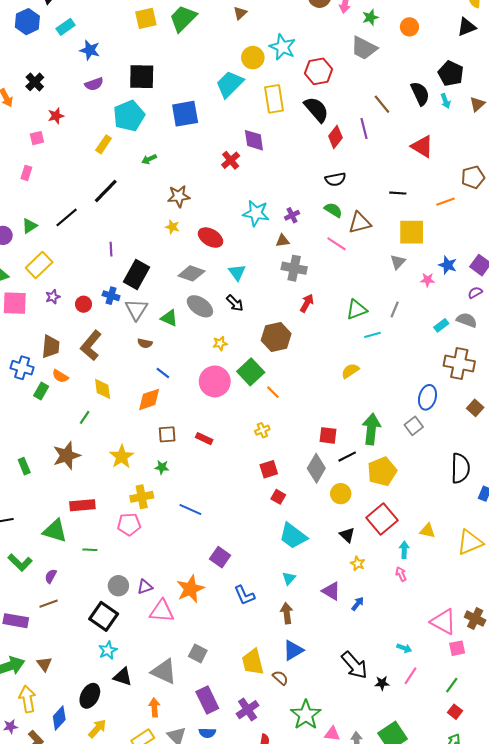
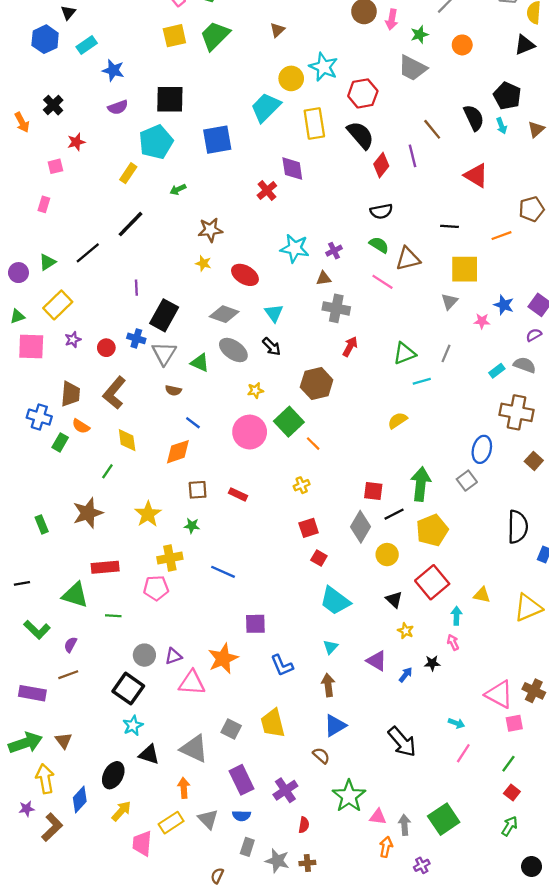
purple square: (220, 557) -> (255, 624), turned -36
yellow trapezoid: (253, 662) -> (273, 723), moved
black star: (382, 683) -> (432, 663), moved

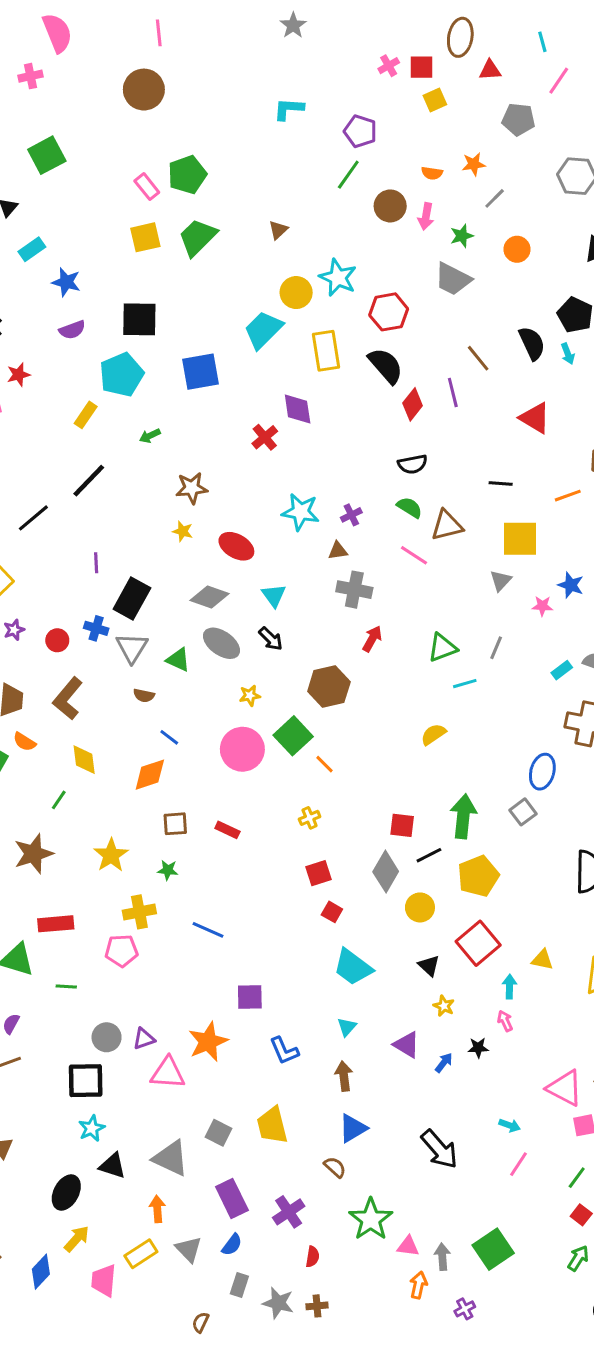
black square: (128, 689) -> (86, 1081), turned -36
blue diamond: (80, 799) -> (41, 1272), moved
blue semicircle: (241, 816) -> (232, 1245), turned -54

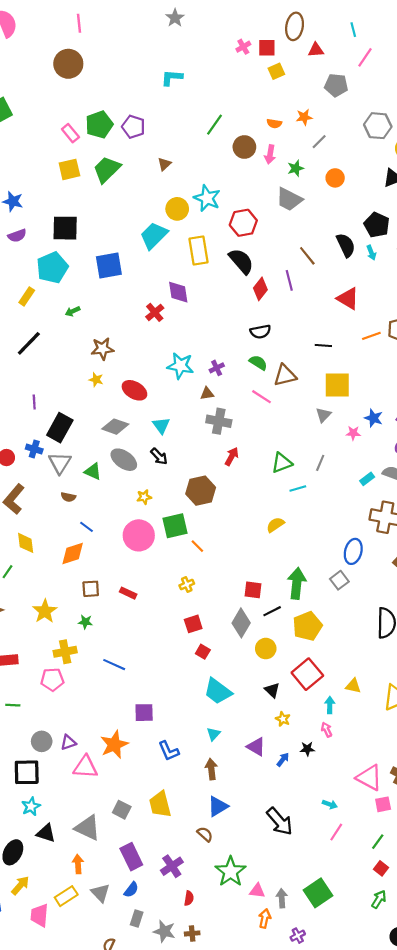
purple pentagon: (360, 131) -> (133, 127), moved
orange line: (568, 496) -> (371, 336), moved
green square: (293, 736) -> (175, 526), turned 30

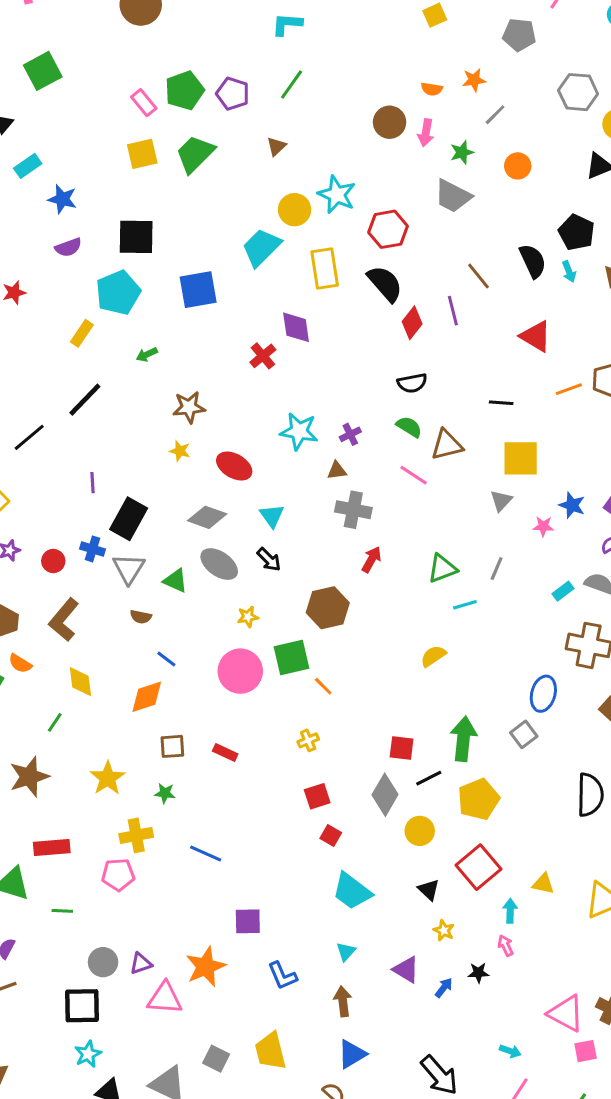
green line: (215, 125) -> (292, 85), moved

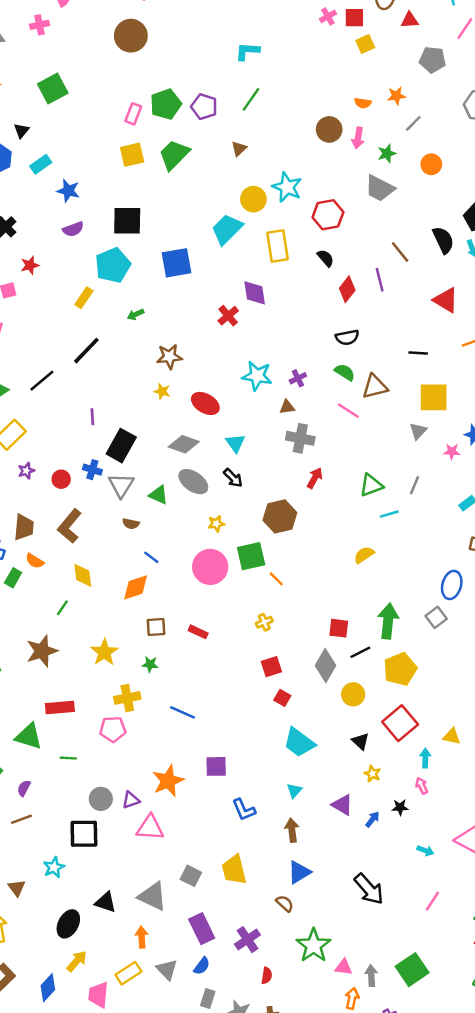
pink rectangle: (144, 103) -> (133, 114), turned 60
black semicircle: (385, 284) -> (326, 258), size x0.6
orange star: (206, 967) -> (168, 781), moved
cyan arrow: (510, 1051) -> (425, 851), moved
cyan star: (88, 1054) -> (54, 867), moved

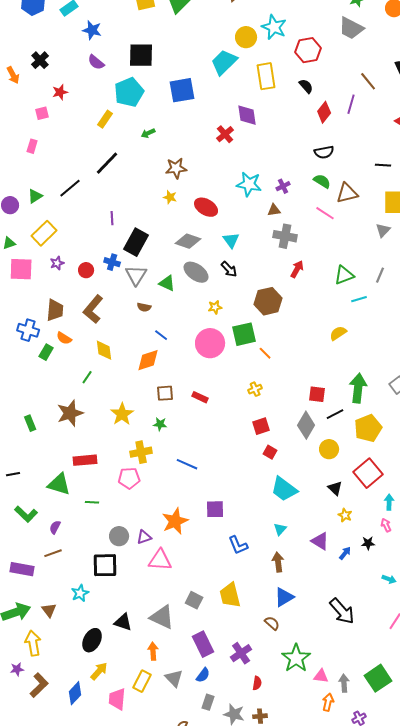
purple semicircle: (73, 229) -> (96, 62), turned 60
purple line: (380, 280) -> (351, 104), turned 30
yellow rectangle: (128, 973) -> (142, 681), turned -30

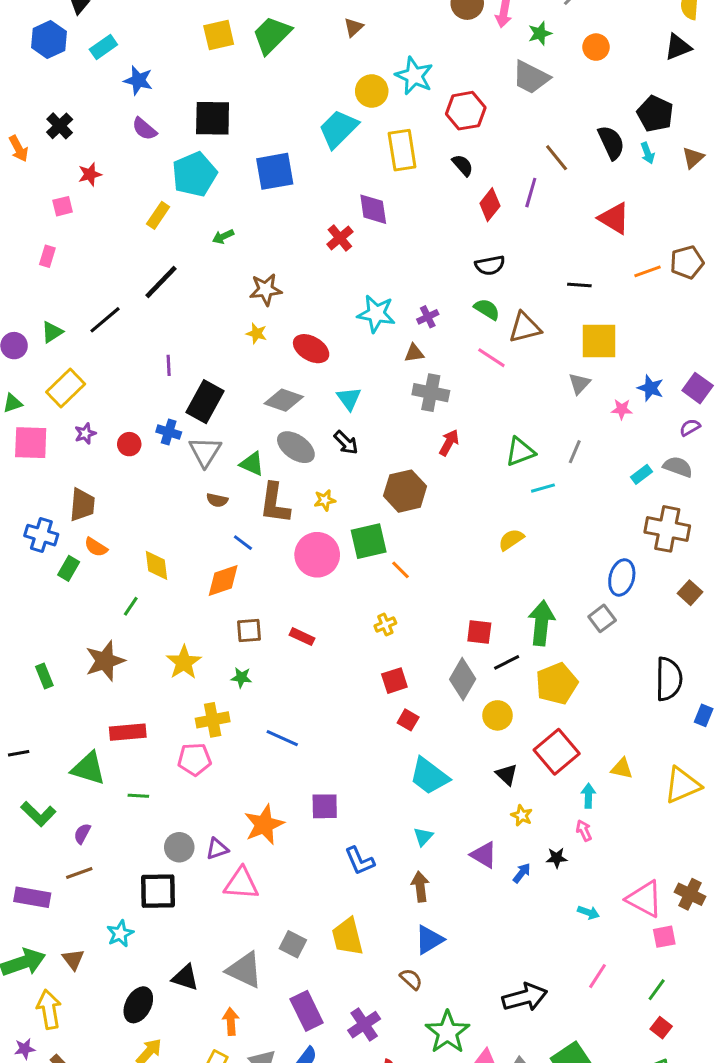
brown L-shape: (93, 309) -> (275, 503), moved, turned -32
black arrow: (342, 611) -> (525, 997), moved, turned -64

